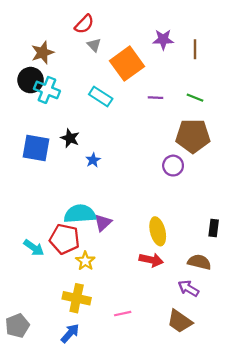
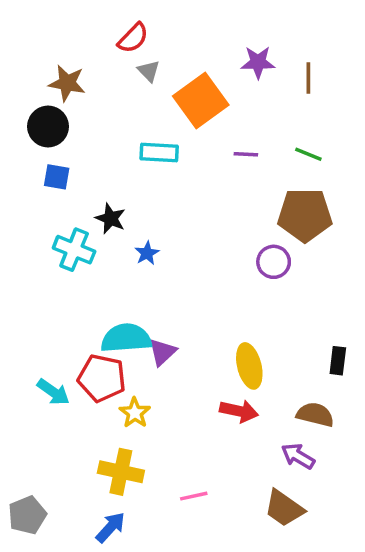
brown star: (43, 53) -> (67, 83), turned 30
cyan cross: (47, 90) -> (74, 250), moved
cyan rectangle: (101, 96) -> (159, 153), turned -30
blue square: (36, 148) -> (57, 177), moved, size x0.6

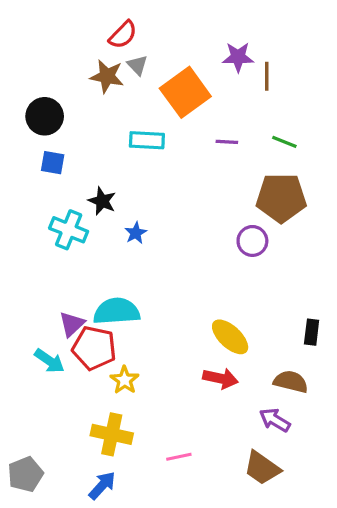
brown line: (308, 78) -> (267, 76), moved
brown star: (67, 83) -> (107, 76), moved
purple triangle: (163, 352) -> (72, 324), moved
yellow ellipse: (249, 366) -> (230, 337), turned -33

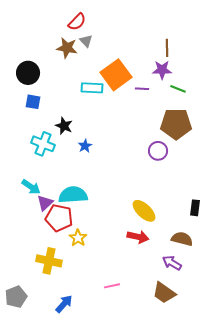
purple star: (238, 57) -> (162, 70), moved
orange square: (185, 92) -> (116, 75), moved
cyan arrow: (49, 361) -> (31, 187), moved
yellow cross: (112, 434) -> (49, 261), moved

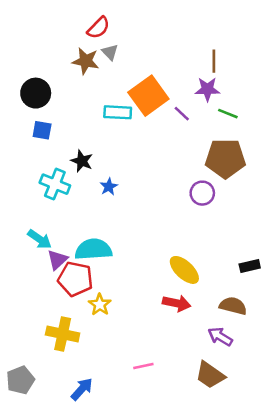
purple line: (142, 89) -> (182, 114), turned 40
black rectangle: (195, 208) -> (250, 266), turned 70

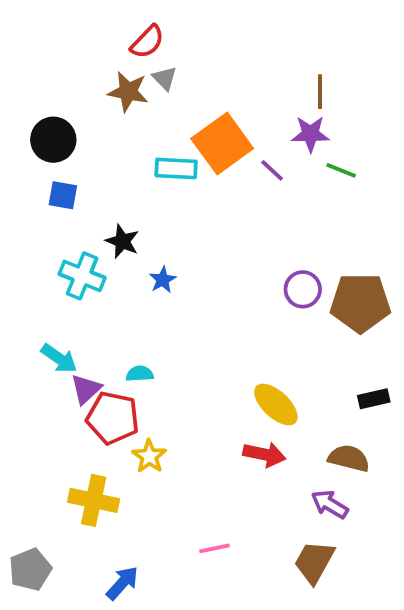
brown pentagon: (225, 158) -> (360, 303), moved
cyan semicircle: (93, 249) -> (140, 374), size x0.5
brown trapezoid: (210, 375) -> (314, 562), turned 84

